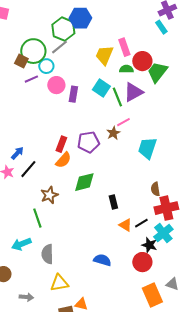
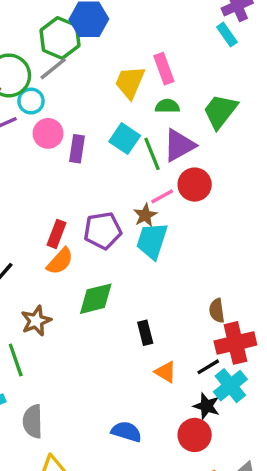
red circle: (142, 61) -> (195, 185), moved
cyan trapezoid: (147, 148) -> (152, 241), moved
black line: (141, 223) -> (208, 367), moved

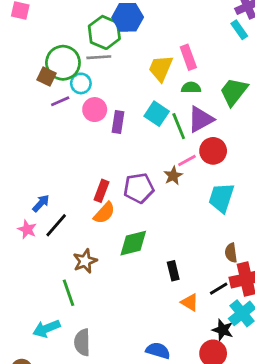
gray line: (53, 69) -> (99, 57), turned 35
cyan trapezoid: (152, 241) -> (221, 198), moved
black line: (208, 367) -> (219, 289), moved

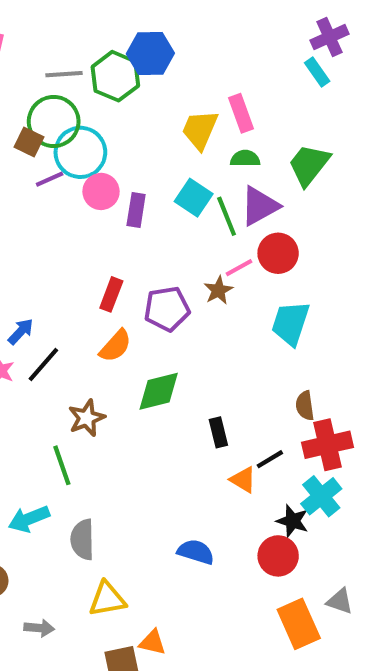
gray line: (99, 57) -> (64, 74), moved
cyan circle: (81, 83) -> (80, 152), size x1.6
red rectangle: (102, 191) -> (111, 294), moved
black line: (219, 289) -> (270, 459), moved

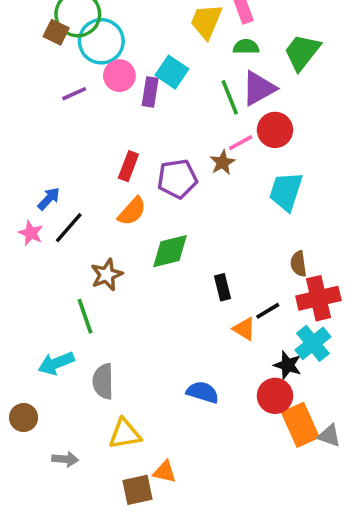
purple line: (50, 179) -> (74, 94), moved
cyan square: (194, 198) -> (172, 72), moved
orange rectangle: (299, 624) -> (300, 425), moved

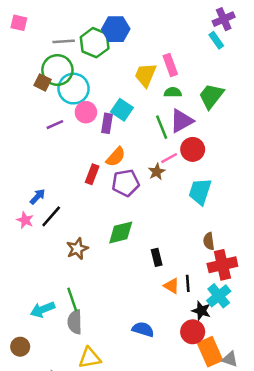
orange semicircle: (132, 211) -> (116, 157), moved
black line: (268, 311) -> (188, 283), moved, turned -63
green line: (85, 316) -> (72, 300), moved

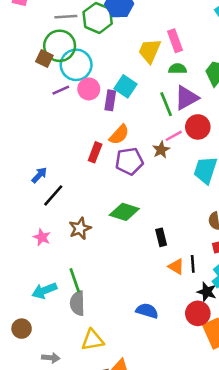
purple line: (55, 125) -> (61, 90), moved
pink star: (25, 220) -> (42, 237), moved
green diamond: (121, 233) -> (124, 212), turned 32

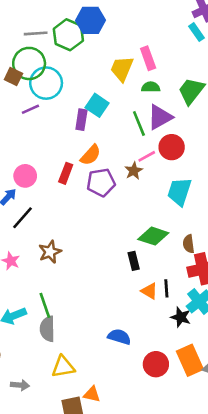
pink circle: (89, 89) -> (25, 176), moved
green diamond: (124, 212) -> (153, 236), moved
red circle: (198, 313) -> (156, 364), moved

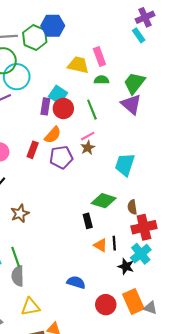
yellow trapezoid: (122, 69) -> (78, 65), turned 80
purple triangle: (160, 117) -> (131, 104), moved, turned -50
red circle: (172, 147) -> (63, 108), moved
pink line: (147, 156) -> (88, 136), moved

